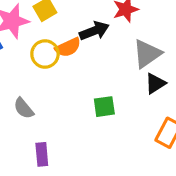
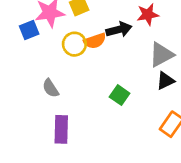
green square: (104, 107) -> (120, 95), turned 36
purple rectangle: (42, 154) -> (61, 129), size x1.4

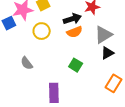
orange semicircle: (95, 41) -> (75, 32), moved
purple rectangle: (61, 129) -> (54, 93), moved

